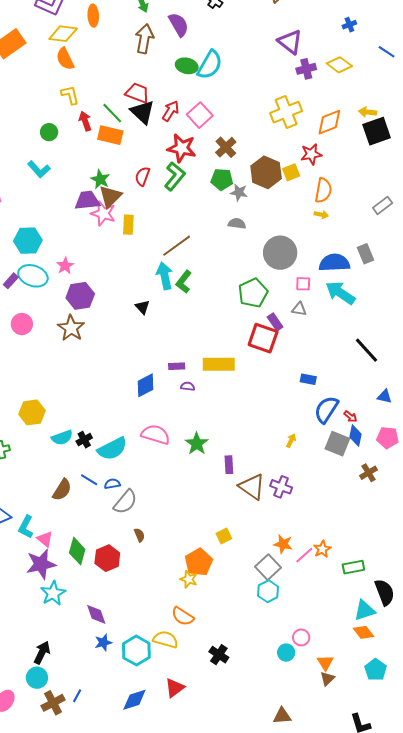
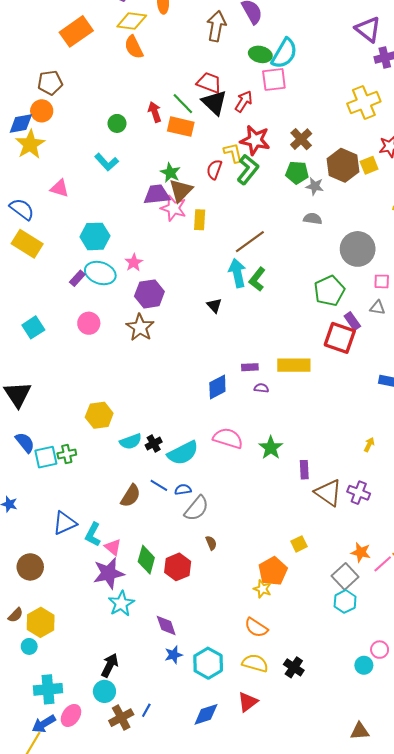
yellow L-shape: (70, 95) -> (233, 153), moved
pink square: (200, 115) -> (274, 80), moved, turned 35
yellow semicircle: (166, 639) -> (255, 663), moved

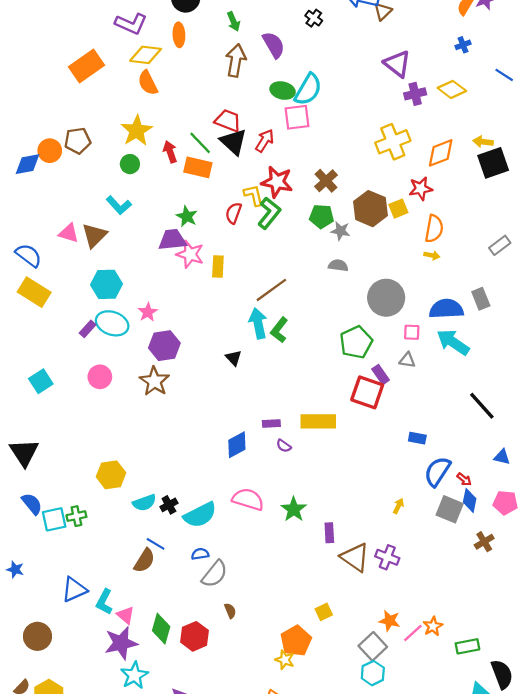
brown pentagon: (50, 83) -> (78, 141), moved
yellow star: (30, 144) -> (137, 131), moved
brown triangle: (181, 190) -> (94, 235), moved
purple semicircle: (261, 388) -> (284, 446), turned -152
blue line: (159, 485) -> (156, 544), moved

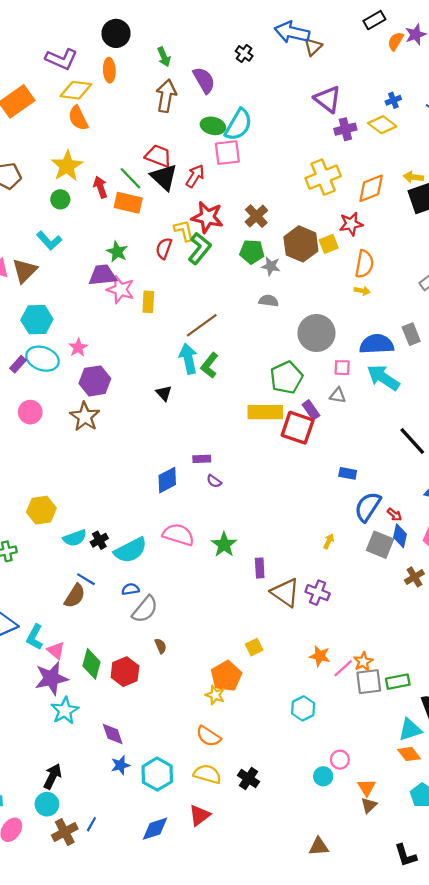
blue cross: (463, 45) -> (393, 100), moved
yellow rectangle: (318, 421) -> (265, 412), moved
gray square: (373, 646) -> (369, 682), moved, turned 36

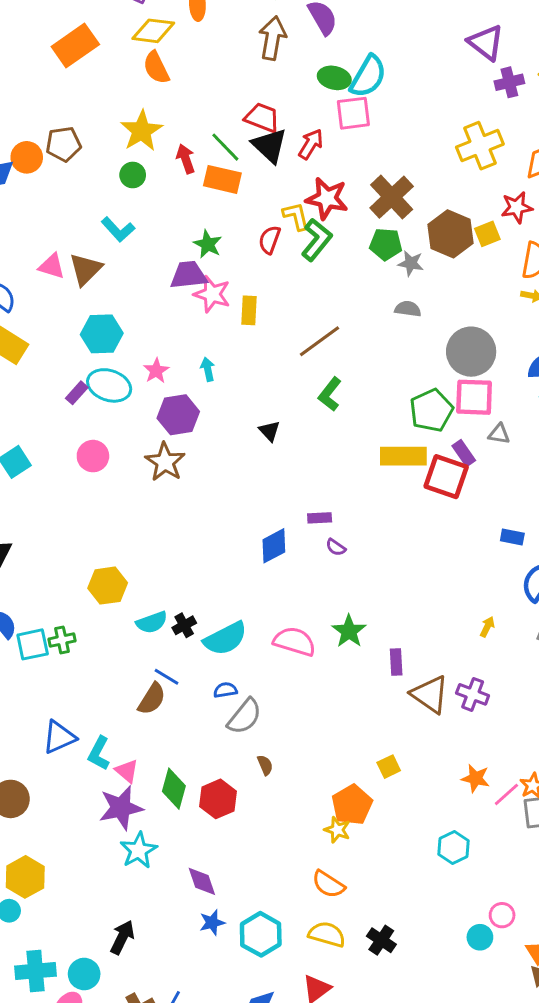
brown cross: (256, 216) -> (392, 197), size x1.4
cyan arrow: (188, 359) -> (208, 369), moved, size x0.6
pink square: (342, 368) -> (474, 397), moved, size x1.8
pink semicircle: (178, 535) -> (295, 641), moved
cyan circle: (47, 804) -> (84, 974), moved

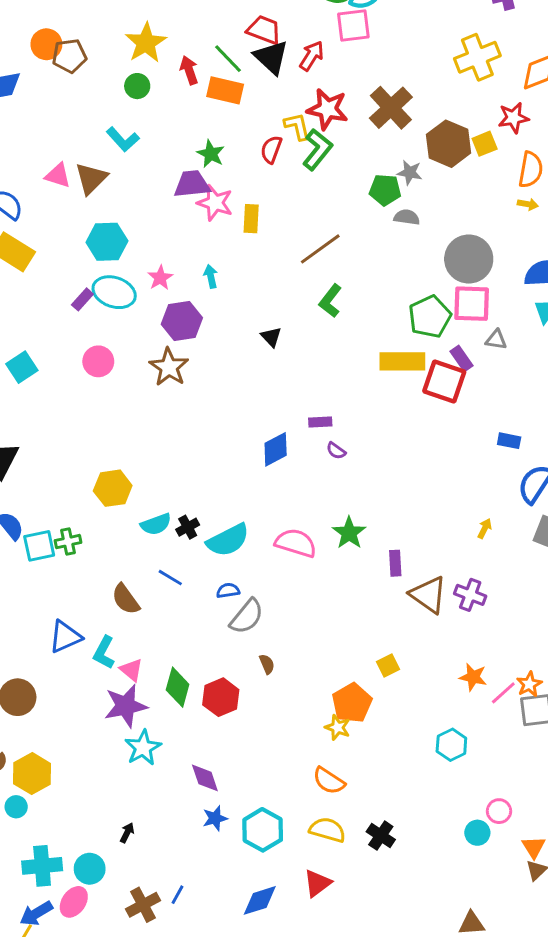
orange circle: (27, 157) -> (46, 44), moved
green pentagon: (386, 244) -> (385, 190), moved
brown semicircle: (152, 699) -> (126, 599), moved, turned 112
black arrow: (122, 937) -> (127, 833), size x0.6

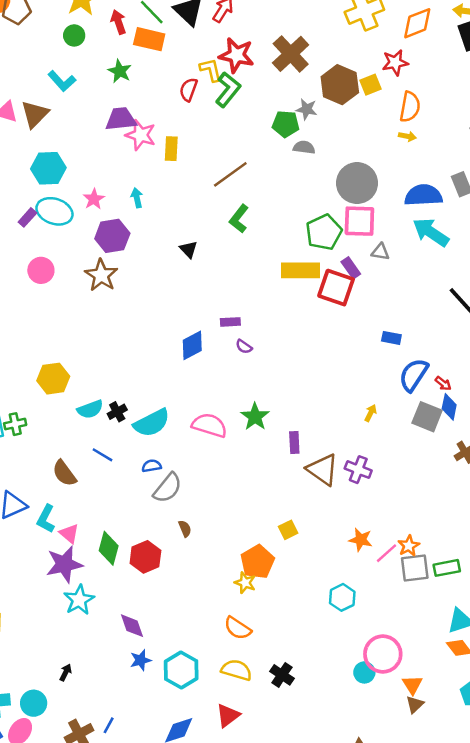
green star: (211, 154) -> (120, 71), moved
pink circle: (499, 811) -> (383, 654), size x1.8

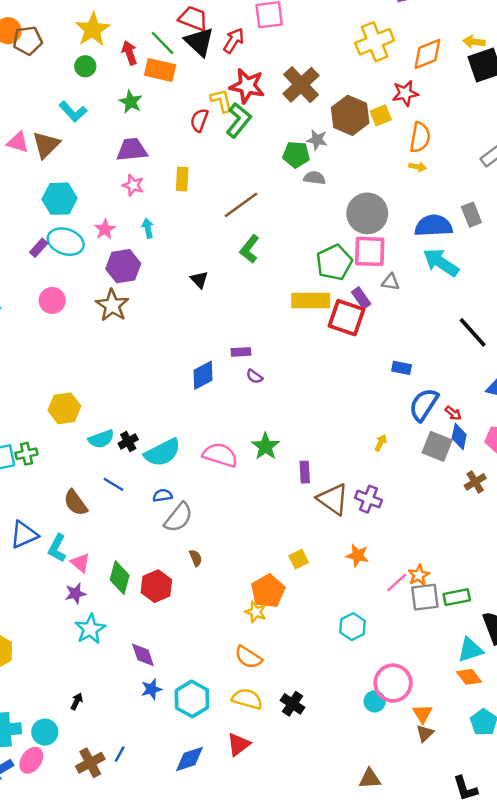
pink star: (141, 135) -> (133, 185), moved, size x0.7
orange star: (361, 540) -> (357, 555), moved
purple star: (64, 564) -> (75, 593), size x0.6

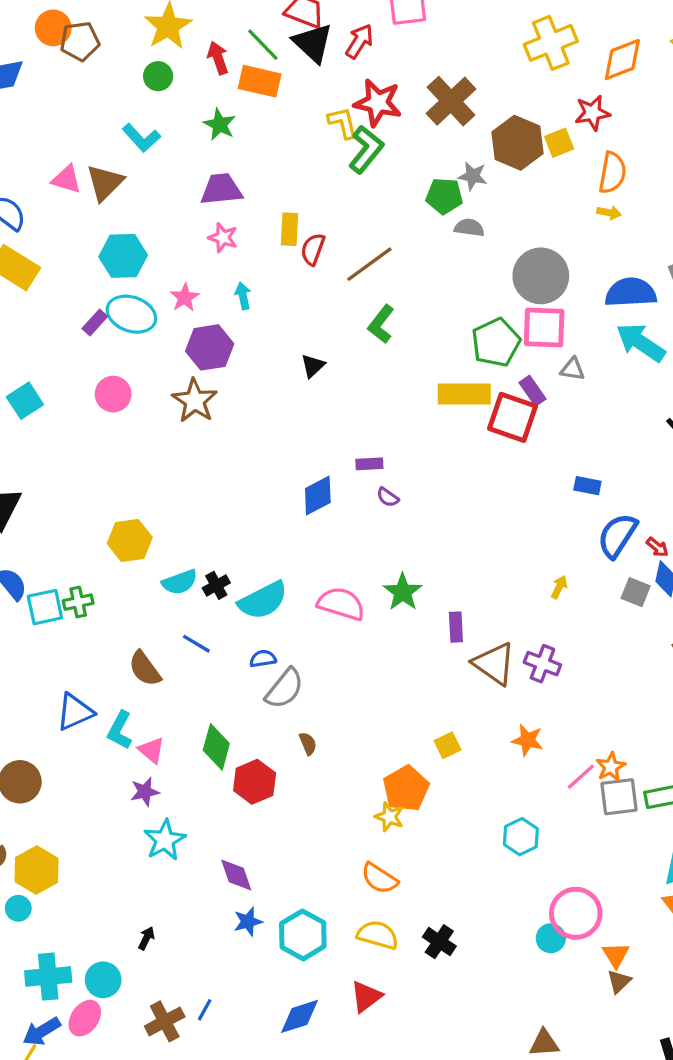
red semicircle: (199, 120) -> (313, 249), moved
black triangle: (199, 280) -> (313, 366), turned 30
gray square: (437, 446) -> (636, 592), size x0.7
green diamond: (120, 578) -> (216, 747), moved

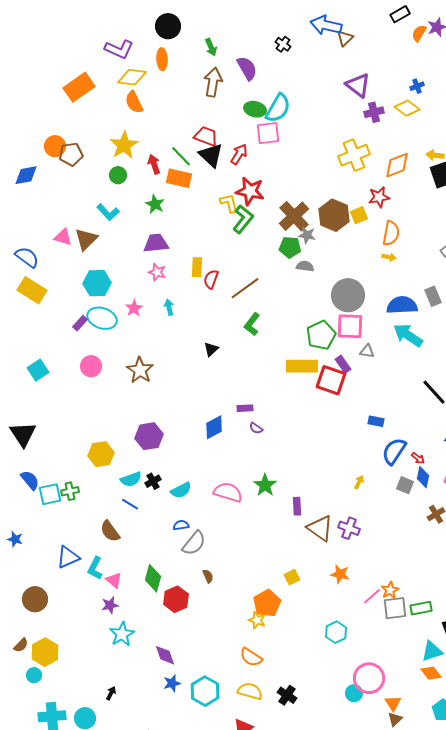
brown cross: (451, 101) -> (294, 216), moved
purple hexagon: (210, 347) -> (149, 436), moved
cyan semicircle: (263, 600) -> (181, 490), size x0.7
blue line: (196, 644) -> (130, 504), moved

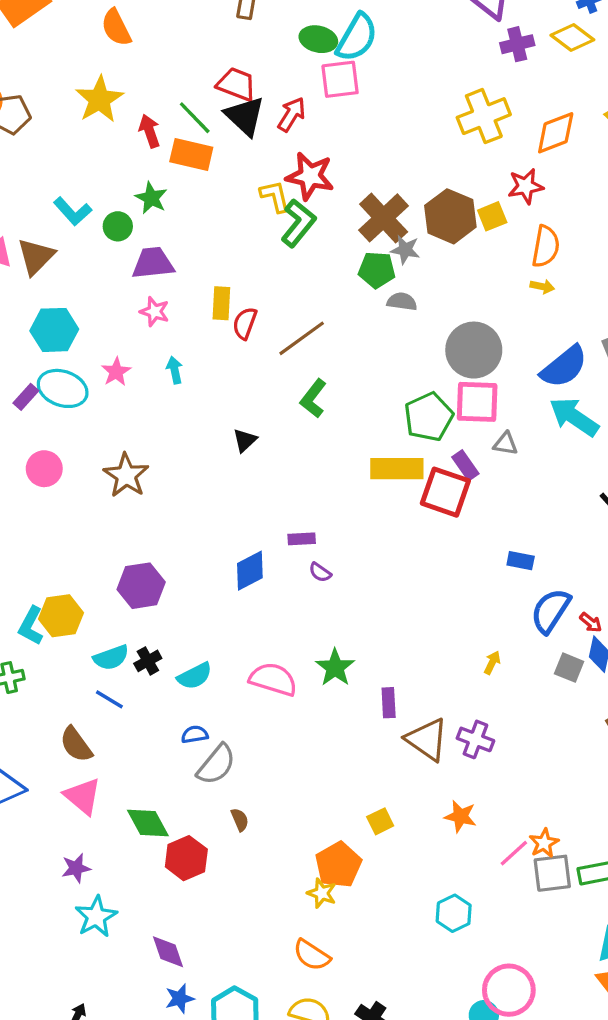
green circle: (118, 175) -> (118, 226), moved
blue semicircle: (402, 305) -> (564, 367), turned 144
cyan L-shape: (95, 568) -> (31, 626), moved
green diamond: (153, 578) -> (148, 823), turned -44
pink triangle: (114, 580) -> (83, 796), moved, size x1.4

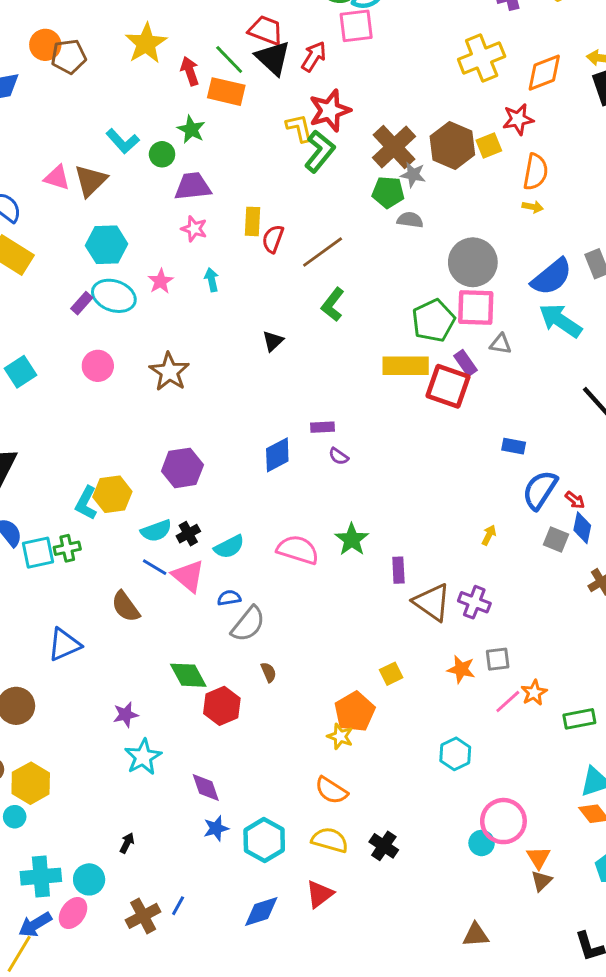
red star: (310, 176) -> (330, 111), turned -30
pink triangle: (83, 796) -> (188, 576), moved
gray square: (552, 873) -> (498, 659), moved, size x0.7

